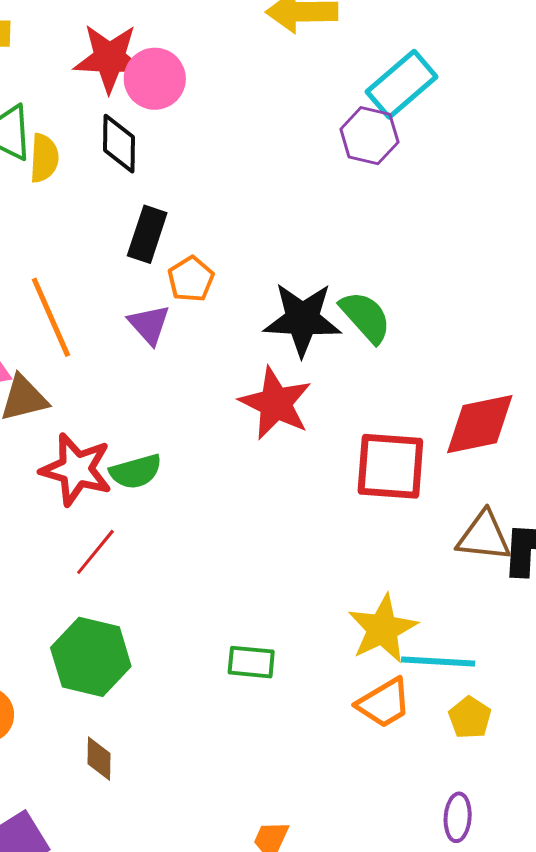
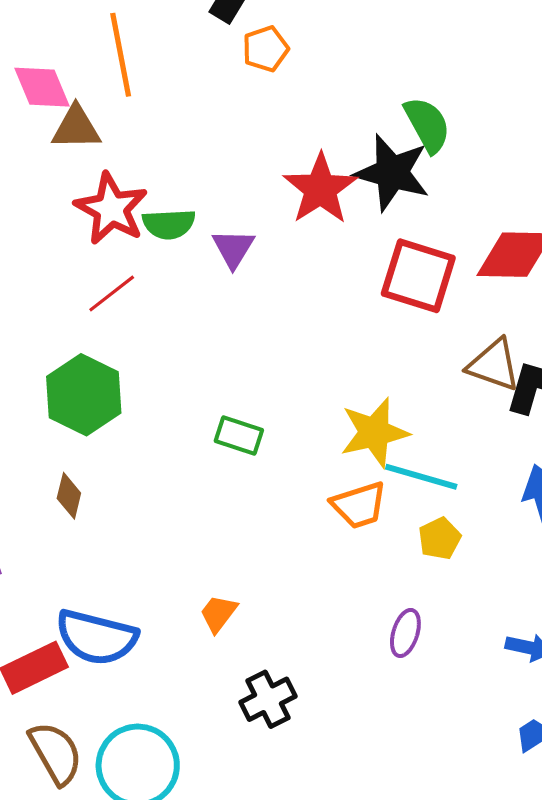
black star: (302, 319) -> (392, 173), moved
purple triangle: (149, 324) -> (233, 248), moved

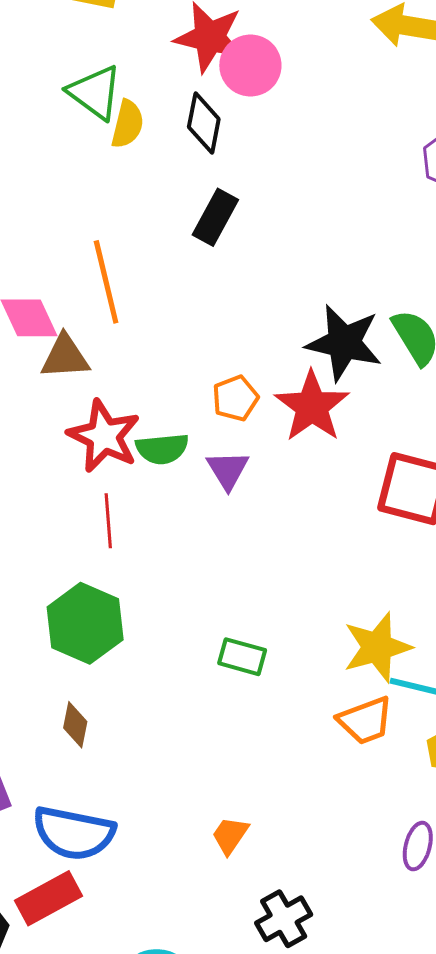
orange pentagon: (266, 49) -> (235, 398), moved
black star: (392, 173) -> (344, 343), moved
red line: (112, 293) -> (108, 521), turned -54
blue semicircle: (96, 637) -> (74, 833), moved

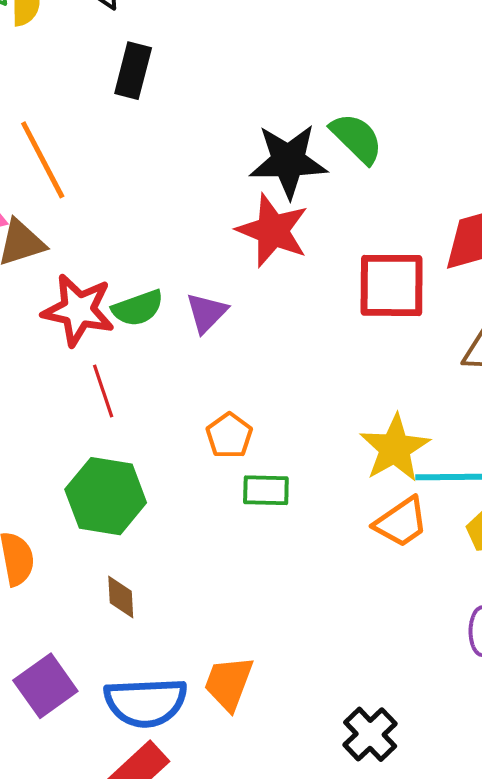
orange pentagon: (235, 398) -> (229, 436), moved
purple triangle: (228, 470) -> (206, 313), turned 30
orange trapezoid: (230, 835) -> (229, 683), moved, size x1.4

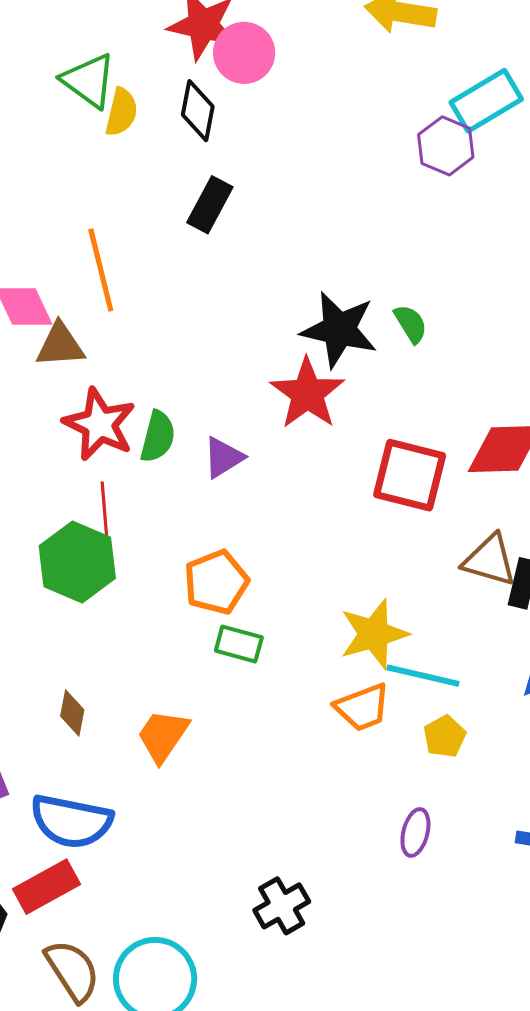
green semicircle: (356, 138) -> (411, 324), size x0.7
green semicircle: (138, 308) -> (158, 437), turned -70
orange pentagon: (229, 436) -> (216, 582), size x1.4
green hexagon: (106, 496) -> (77, 562), moved
orange trapezoid: (229, 683) -> (163, 736), moved

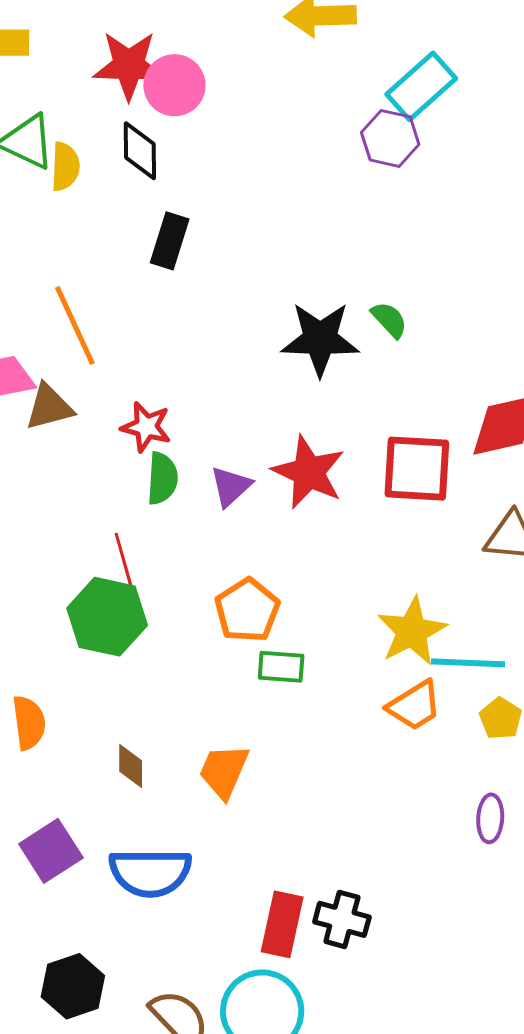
red star: (307, 393) -> (309, 472), moved
red star: (99, 424) -> (146, 427), moved, size x0.7
red rectangle: (46, 887) -> (282, 924), moved, turned -38
black cross: (282, 906) -> (342, 919), moved, turned -34

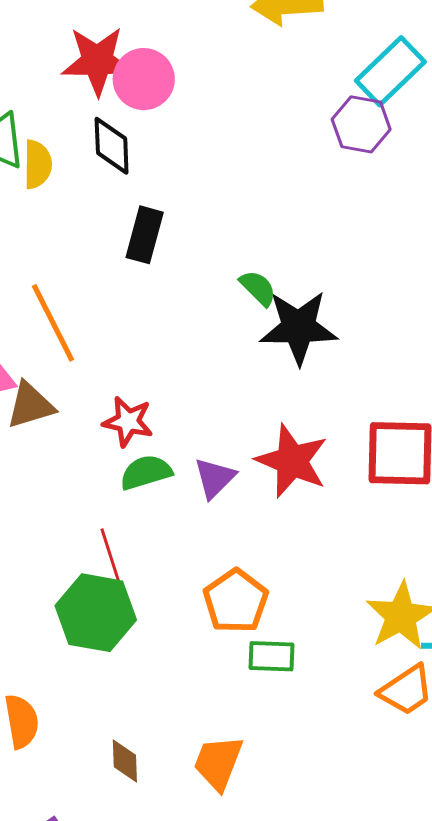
green semicircle: (389, 320) -> (258, 288), moved
green semicircle: (162, 478) -> (146, 472), turned -108

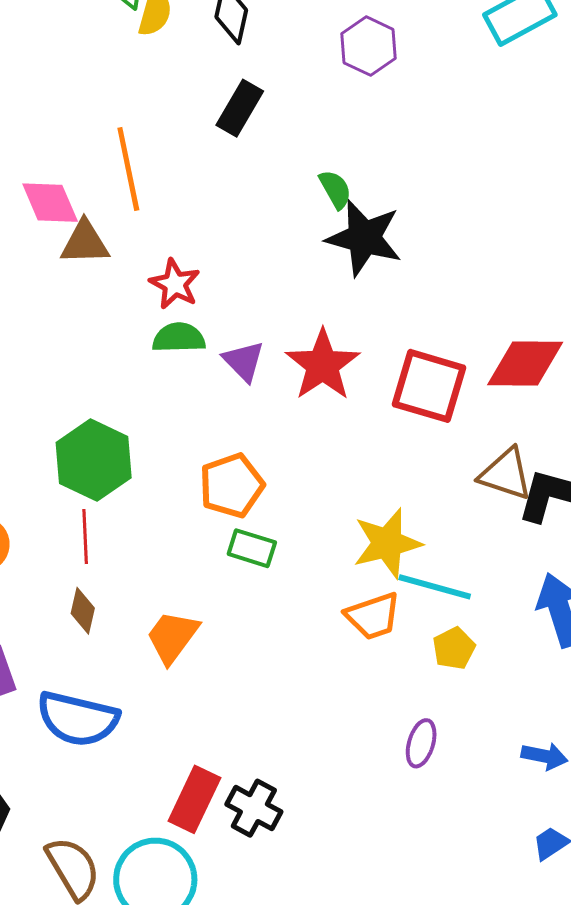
purple hexagon: (361, 124) -> (368, 46), moved
purple triangle: (215, 478) -> (244, 361), turned -45
red line: (110, 555) -> (85, 537), moved

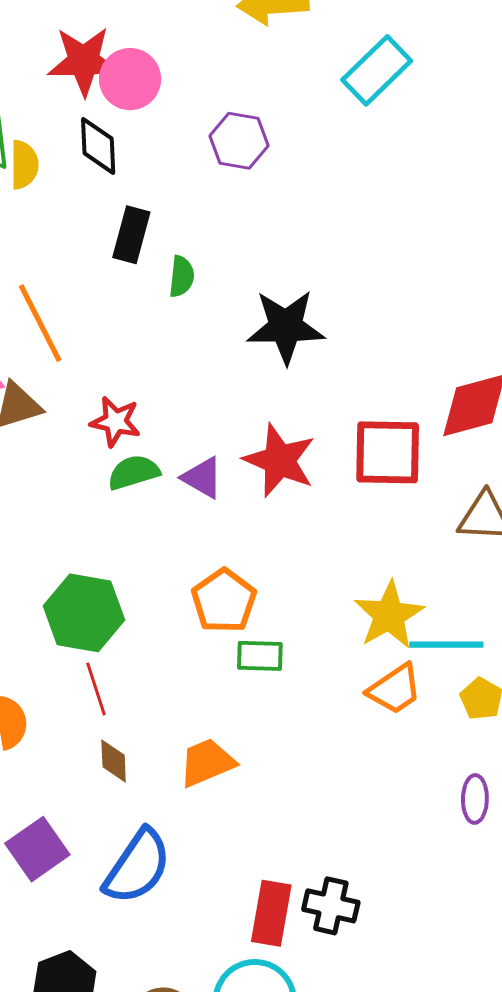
green semicircle: (335, 189) -> (182, 276), moved, turned 51
orange trapezoid: (172, 637) -> (207, 762), turned 46
blue semicircle: (78, 719) -> (137, 867), turned -54

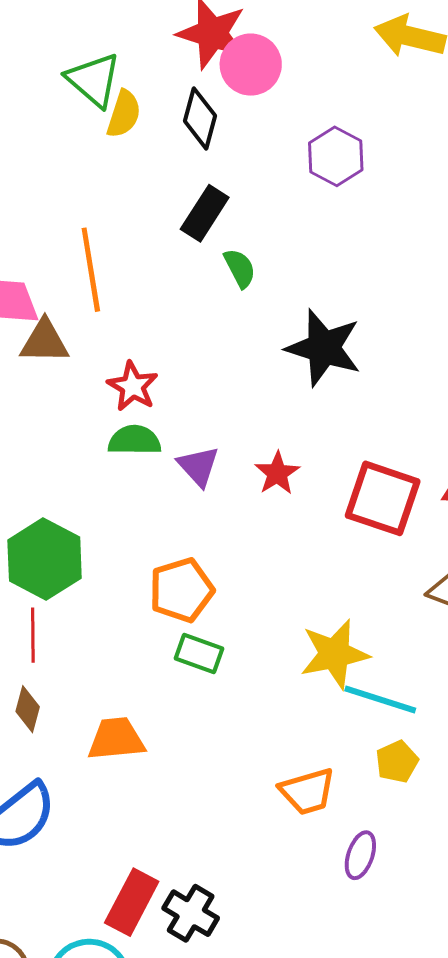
green semicircle: (182, 276) -> (240, 268), turned -51
red star: (280, 460) -> (277, 473), size x0.6
orange trapezoid: (395, 689) -> (307, 791), moved

